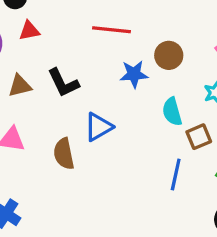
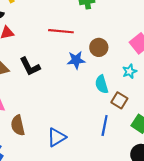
blue triangle: (98, 127) -> (56, 137), moved
brown square: (199, 137) -> (119, 100), turned -35
brown semicircle: (64, 154) -> (18, 125), moved

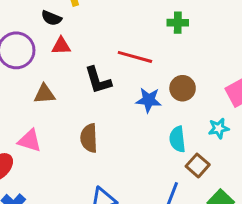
black L-shape: (30, 67) -> (98, 80), moved
brown semicircle: (18, 125) -> (89, 138), moved

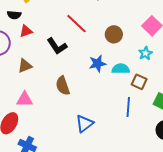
red line: (135, 57) -> (76, 24), turned 45
blue star: (149, 100) -> (97, 64), moved
cyan semicircle: (177, 139) -> (121, 69), turned 114

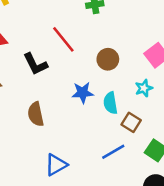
cyan semicircle: (121, 69) -> (110, 103), turned -108
blue line: (128, 107) -> (113, 152), turned 48

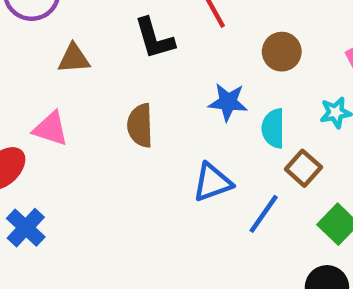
blue line: (113, 152) -> (264, 214), turned -35
blue triangle: (56, 165) -> (212, 182), moved

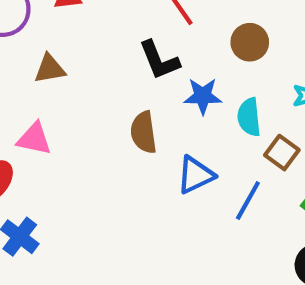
black L-shape: (154, 38) -> (159, 60), moved
brown semicircle: (140, 125) -> (144, 132), moved

